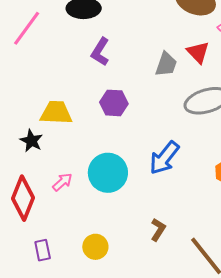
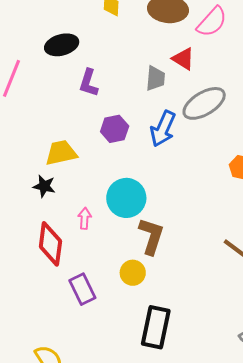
blue arrow: (164, 158) -> (163, 129), moved
pink arrow: (62, 182) -> (85, 218), turned -30
brown L-shape: (158, 230) -> (151, 236), moved, size x1.6
purple rectangle: (43, 250) -> (82, 289), size x1.4

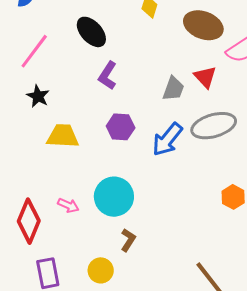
black ellipse: (62, 45) -> (91, 32), turned 48
black star: (44, 186) -> (38, 96), moved
pink arrow: (85, 218) -> (68, 205), turned 95
brown L-shape: (151, 236) -> (128, 240), size x0.6

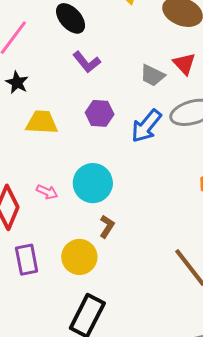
purple L-shape: (108, 76) -> (87, 62), turned -72
gray trapezoid: (173, 89) -> (152, 75), turned 96
yellow circle: (101, 270) -> (79, 257), size x1.4

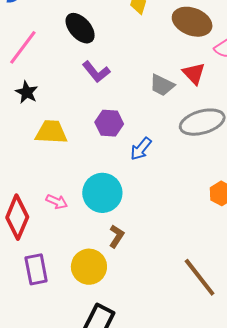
blue arrow: (146, 126) -> (141, 149), moved, size x0.7

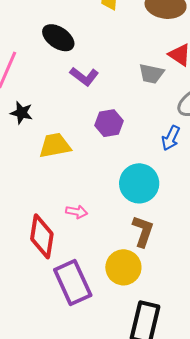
blue arrow: (141, 149) -> (171, 138), moved
cyan circle: (102, 193) -> (139, 183), moved
brown L-shape: (116, 236) -> (143, 231), size x1.4
purple rectangle: (36, 269) -> (73, 282), size x1.4

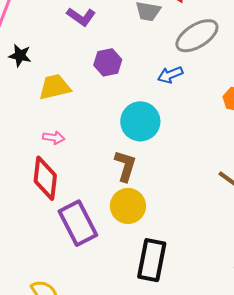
blue arrow: (171, 138) -> (170, 75), turned 45
pink arrow: (77, 212) -> (54, 138), moved
brown L-shape: (143, 231) -> (125, 166), moved

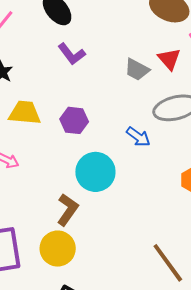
purple hexagon: (108, 62) -> (74, 120), moved
blue arrow: (170, 75) -> (138, 137), turned -140

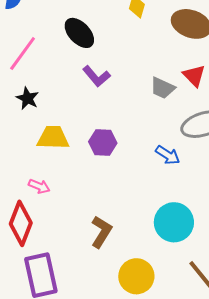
cyan circle: (95, 172) -> (174, 222), moved
yellow circle: (58, 249) -> (136, 276), moved

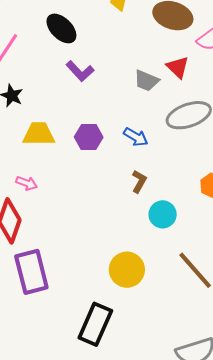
blue arrow: (168, 155) -> (136, 137), moved
cyan circle: (174, 222) -> (163, 214), size x0.7
brown L-shape: (101, 232) -> (139, 181), moved, size x0.7

